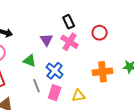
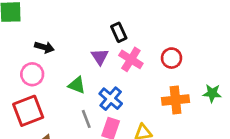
black rectangle: (69, 22) -> (119, 32), moved
red circle: (100, 33) -> (172, 58), moved

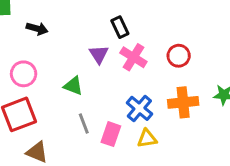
black arrow: (44, 47) -> (37, 29), moved
blue cross: (111, 99) -> (139, 108), moved

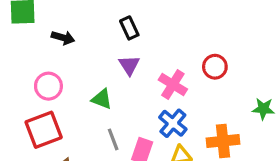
black rectangle: (120, 27) -> (129, 28), moved
pink cross: (133, 57) -> (173, 84), moved
orange cross: (183, 102) -> (223, 141), moved

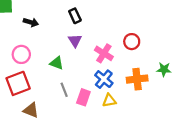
orange cross: (223, 141) -> (137, 79), moved

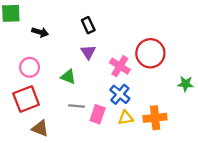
red circle: (132, 42) -> (150, 53), size x1.6
orange cross: (137, 79) -> (155, 118), moved
gray line: (64, 90) -> (76, 106), turned -64

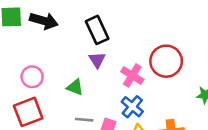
black rectangle: (88, 25) -> (97, 30), size x1.5
black arrow: (40, 32) -> (44, 21), moved, size x1.5

